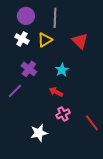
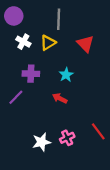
purple circle: (26, 16) -> (14, 16), moved
purple cross: (29, 69) -> (31, 74), turned -35
pink cross: (63, 114) -> (67, 138), moved

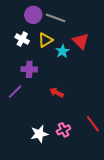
purple circle: (14, 16) -> (33, 15), moved
gray line: (59, 19) -> (55, 18), turned -72
cyan star: (66, 75) -> (63, 51), moved

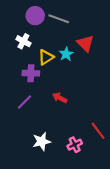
yellow triangle: (45, 40) -> (46, 57), moved
purple line: (15, 92) -> (25, 102), moved
pink cross: (64, 130) -> (75, 145), moved

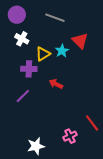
purple circle: (35, 16) -> (17, 15), moved
red arrow: (60, 98) -> (56, 84), moved
white star: (42, 141) -> (36, 146), moved

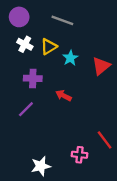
red triangle: (80, 41) -> (101, 66), moved, turned 36
yellow triangle: (43, 54) -> (49, 47), moved
pink cross: (70, 136) -> (79, 155), turned 32

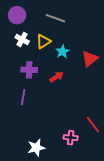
red arrow: (64, 96) -> (56, 77), moved, turned 120
purple line: (26, 109) -> (23, 97), turned -35

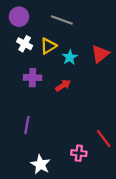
red triangle: (90, 59) -> (100, 54), moved
purple line: (23, 97) -> (27, 125), moved
white star: (36, 148) -> (40, 164), turned -30

